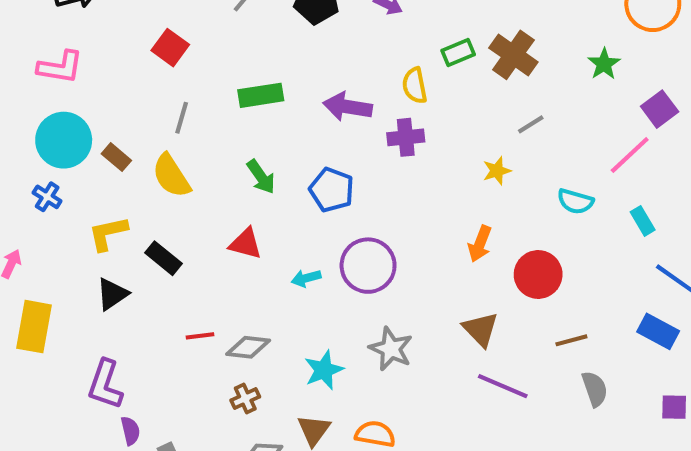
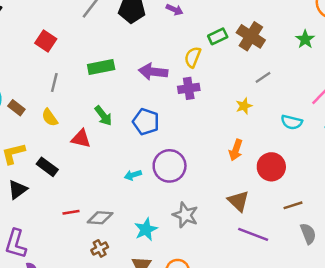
yellow semicircle: (415, 86) -> (193, 57), turned 35
yellow semicircle: (171, 176) -> (50, 117), size x0.7
red triangle: (246, 244) -> (81, 139), moved

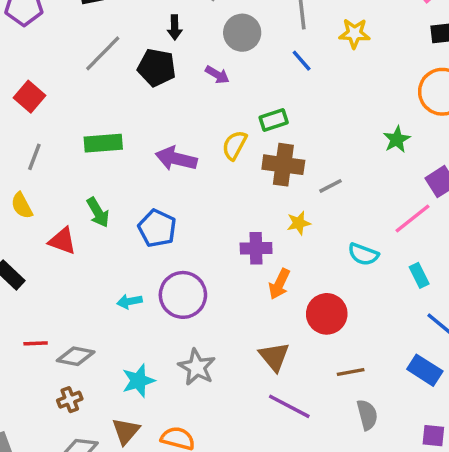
brown cross: (251, 36) -> (283, 165), moved, turned -32
purple cross: (189, 88) -> (256, 248), moved

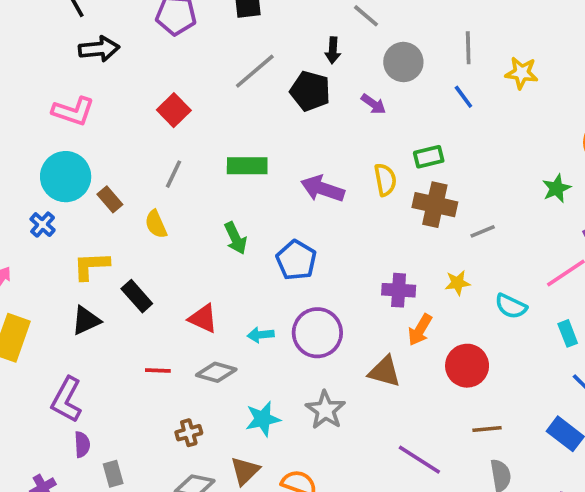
yellow semicircle: (235, 145) -> (385, 180), turned 136
yellow star: (299, 223) -> (458, 283), moved
red triangle: (62, 241) -> (203, 318), moved
gray diamond: (76, 356) -> (216, 372), moved
brown triangle: (274, 357) -> (384, 372), moved, turned -40

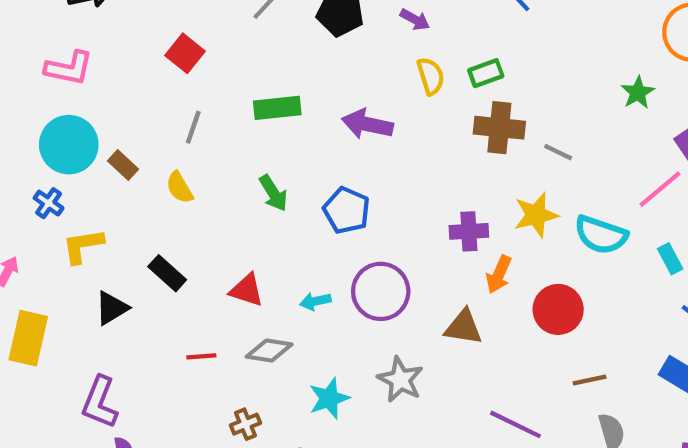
yellow semicircle: (385, 180) -> (431, 76), moved
gray line: (483, 231) -> (558, 152), turned 55
yellow L-shape: (91, 266) -> (83, 246), moved
yellow star: (458, 283) -> (536, 215), size x1.5
cyan semicircle: (511, 306) -> (601, 235), size x1.4

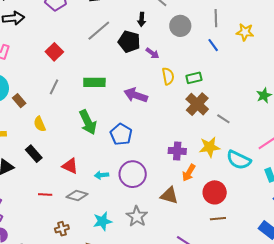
purple arrow: (415, 20) -> (152, 53), moved
brown cross: (499, 128) -> (197, 104), turned 30
yellow semicircle: (180, 188) -> (40, 124), moved
green arrow: (273, 193) -> (88, 122), size x1.4
brown line: (590, 380) -> (218, 219), moved

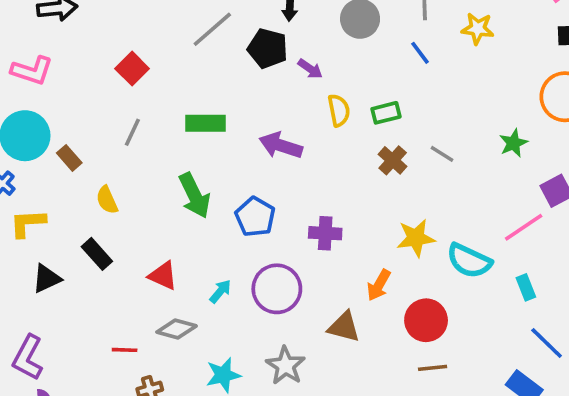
brown cross: (197, 104) -> (393, 160), size x0.7
gray line: (223, 119) -> (442, 154), moved
purple cross: (177, 151) -> (325, 233), moved
cyan arrow: (101, 175) -> (220, 291), turned 136
red line: (45, 195) -> (125, 350), moved

